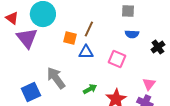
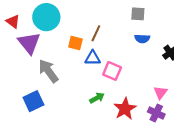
pink square: (117, 59) -> (112, 71), moved
gray arrow: (56, 78) -> (48, 71), moved

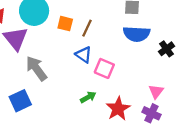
blue semicircle: (142, 39) -> (137, 34), size x1.6
orange square: (75, 43) -> (65, 24), moved
blue triangle: (93, 58) -> (84, 55), turned 35

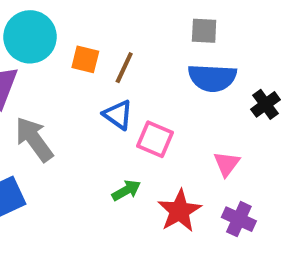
pink triangle: (156, 91) -> (227, 164), moved

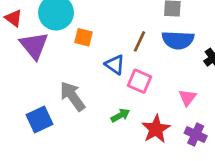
orange square: (85, 59) -> (83, 37), moved
brown line: (124, 68) -> (140, 41), moved
gray arrow: (34, 139) -> (72, 96), moved

